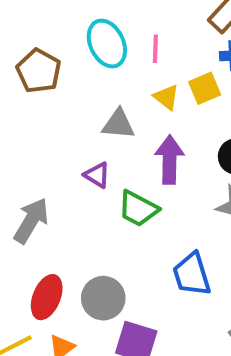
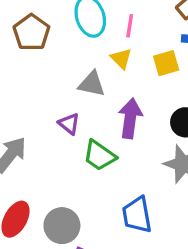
yellow triangle: (166, 97) -> (121, 59), moved

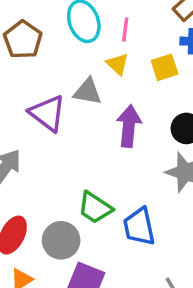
purple triangle: (69, 124) -> (47, 113), moved, size x1.6
green trapezoid: (99, 155) -> (95, 208), moved

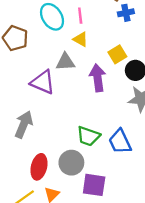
yellow square: (165, 67) -> (117, 54), moved

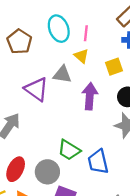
yellow square: (117, 54) -> (114, 67), moved

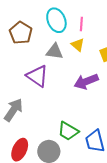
gray triangle: (62, 74) -> (55, 51), moved
purple arrow: (90, 96) -> (86, 81), turned -115

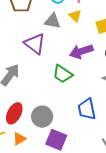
green trapezoid: (68, 131) -> (62, 74), moved

